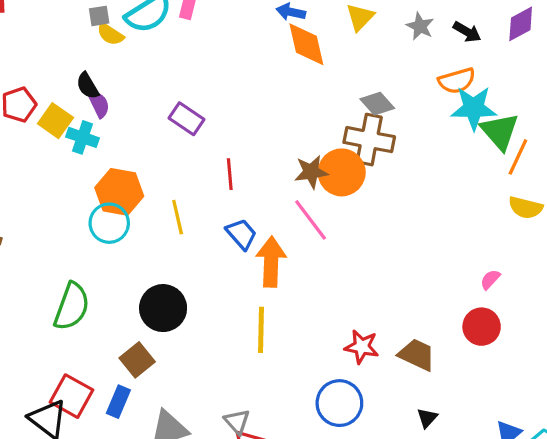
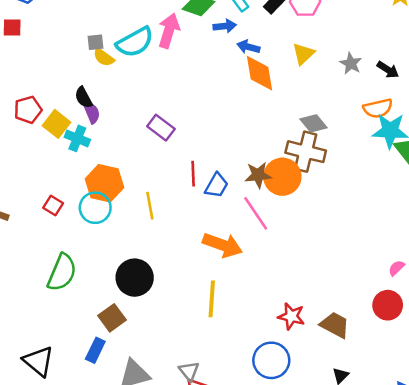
blue trapezoid: (241, 234) -> (217, 185), moved, turned 68
orange arrow: (271, 262) -> (223, 245), turned 105
red square: (72, 396) -> (53, 205), moved, size x0.6

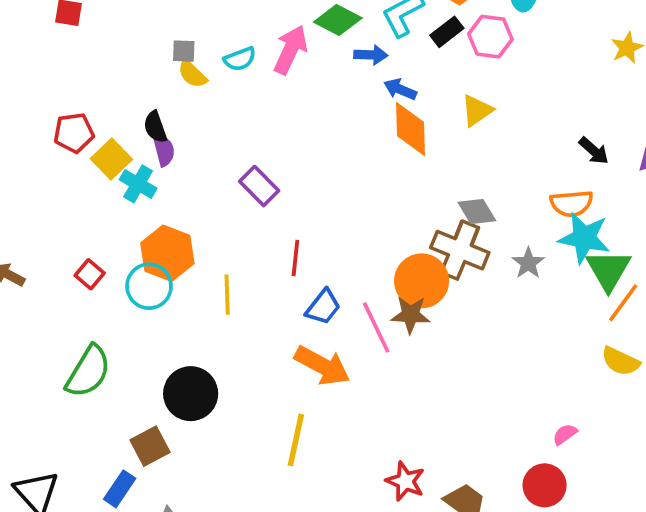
cyan semicircle: (135, 42) -> (240, 59), size x0.6
gray star: (351, 63) -> (528, 263), moved
brown star: (258, 175) -> (411, 315), moved
blue trapezoid: (217, 185) -> (323, 307), moved

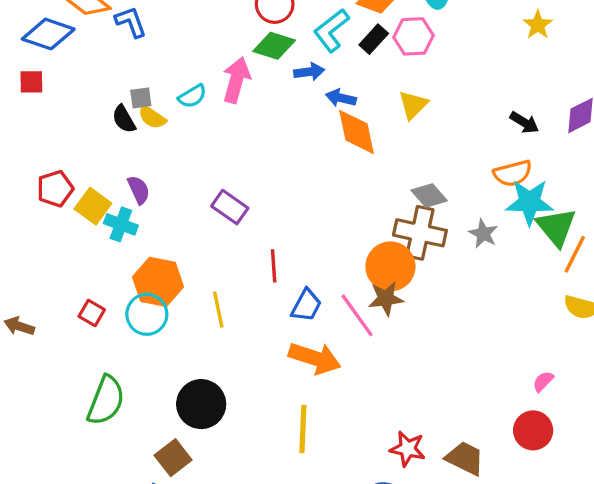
black semicircle: (155, 127) -> (124, 119), moved

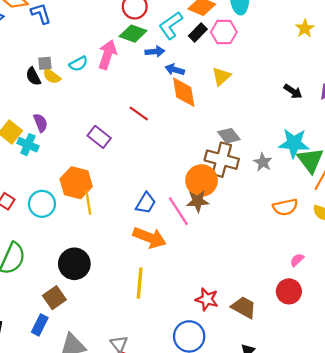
orange semicircle: (513, 173) -> (285, 207), moved
red line: (274, 266) -> (139, 113), moved, turned -54
orange hexagon: (158, 282) -> (76, 183), moved

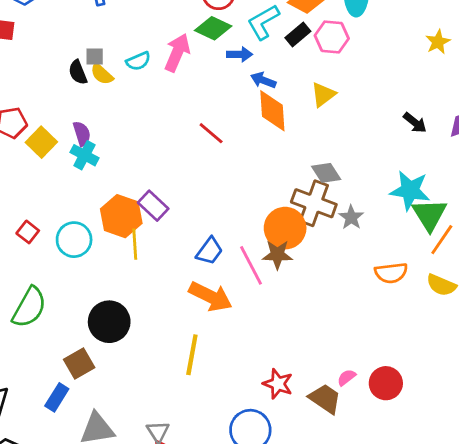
purple rectangle: (99, 137) -> (153, 206), moved
cyan cross: (28, 145) -> (84, 155), moved
gray star: (263, 162) -> (351, 217), moved
pink semicircle: (297, 260) -> (347, 377), moved

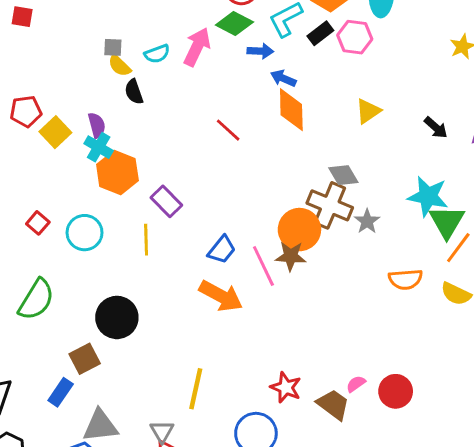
black semicircle: (78, 72) -> (134, 92), moved
yellow triangle: (323, 95) -> (368, 111), moved
orange hexagon: (121, 216) -> (117, 173), moved
yellow line: (192, 355) -> (196, 389), moved

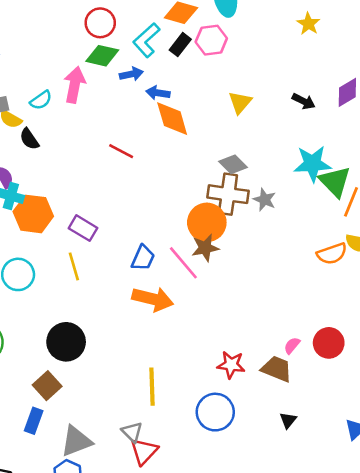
orange semicircle: (405, 279) -> (332, 254), moved

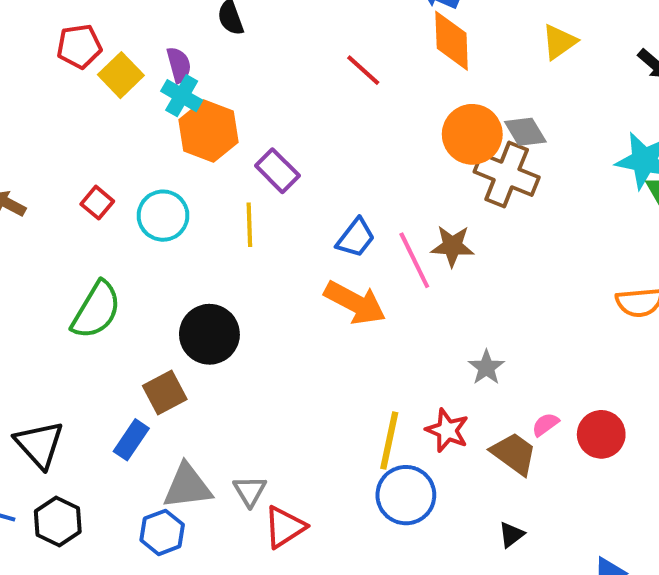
gray star: (265, 200) -> (486, 367), moved
orange circle: (207, 222) -> (472, 134), moved
yellow line: (152, 387) -> (389, 441), moved
gray triangle: (132, 432) -> (250, 491), moved

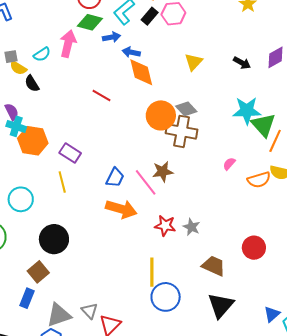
cyan circle: (163, 216) -> (21, 199), moved
pink semicircle: (545, 424) -> (229, 164), moved
red star: (447, 430) -> (165, 226), moved
black triangle: (511, 535) -> (221, 305), size x2.0

